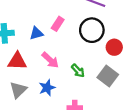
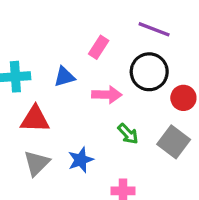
pink rectangle: (58, 24) -> (99, 47), moved
pink arrow: (50, 60) -> (107, 95), moved, turned -42

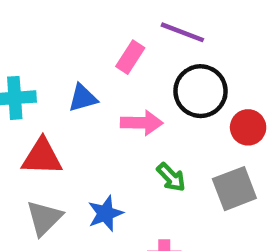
purple line: (154, 29) -> (182, 32), moved
gray square: (174, 142) -> (234, 189), turned 32

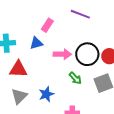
pink rectangle: (130, 57) -> (47, 25), moved
black circle: (200, 91) -> (87, 54), moved

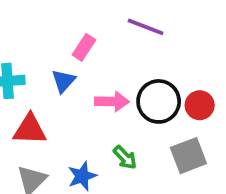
blue triangle: (36, 43) -> (63, 81), turned -32
green arrow: (75, 78) -> (125, 157), moved

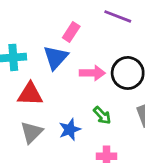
blue triangle: (63, 81) -> (56, 57), size x1.4

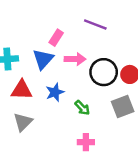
pink arrow: (92, 73) -> (75, 59), moved
blue star: (70, 130) -> (55, 92), moved

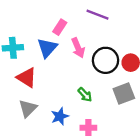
pink arrow: (75, 59) -> (78, 48), turned 66
red triangle: (22, 90) -> (27, 77), turned 30
blue star: (55, 92) -> (60, 116), moved

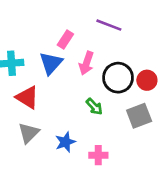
pink arrow: (78, 48) -> (86, 63), turned 42
green arrow: (85, 95) -> (94, 107), moved

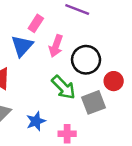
red circle: (147, 80) -> (114, 81), moved
green arrow: (94, 107) -> (63, 87), size x1.5
gray square: (139, 116) -> (94, 102), moved

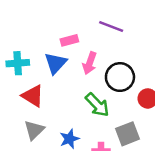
pink rectangle: (36, 23) -> (69, 40), turned 42
gray square: (94, 102) -> (128, 134), moved

